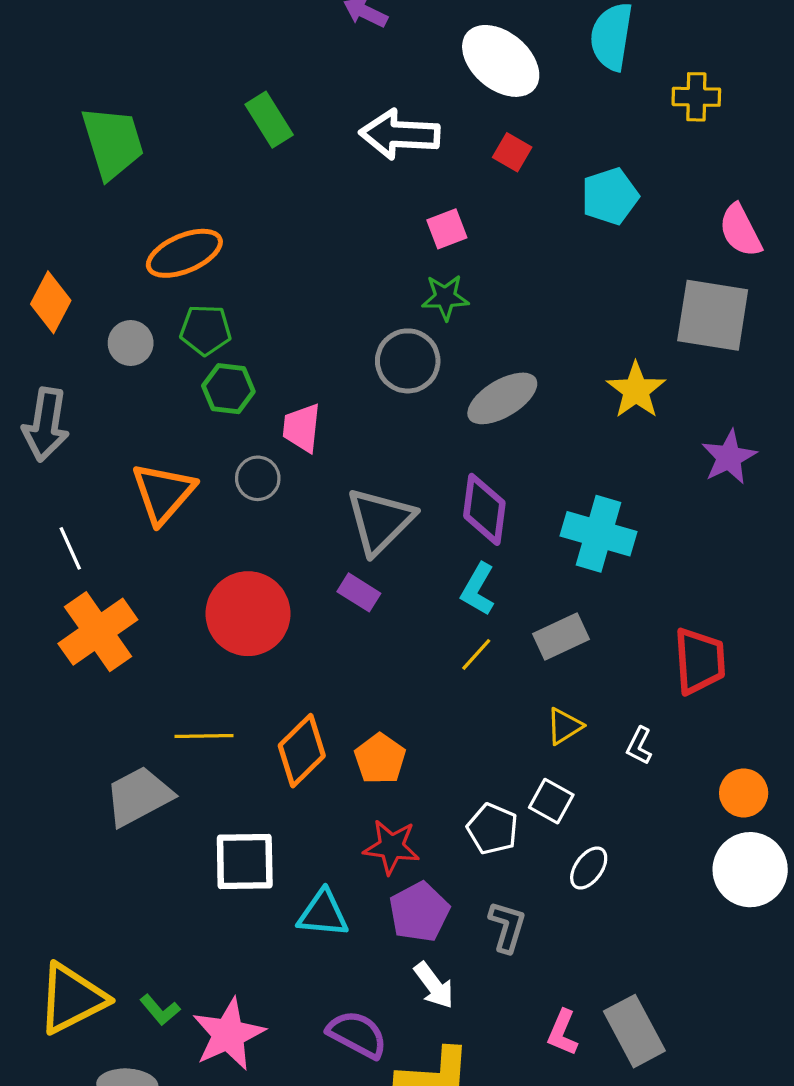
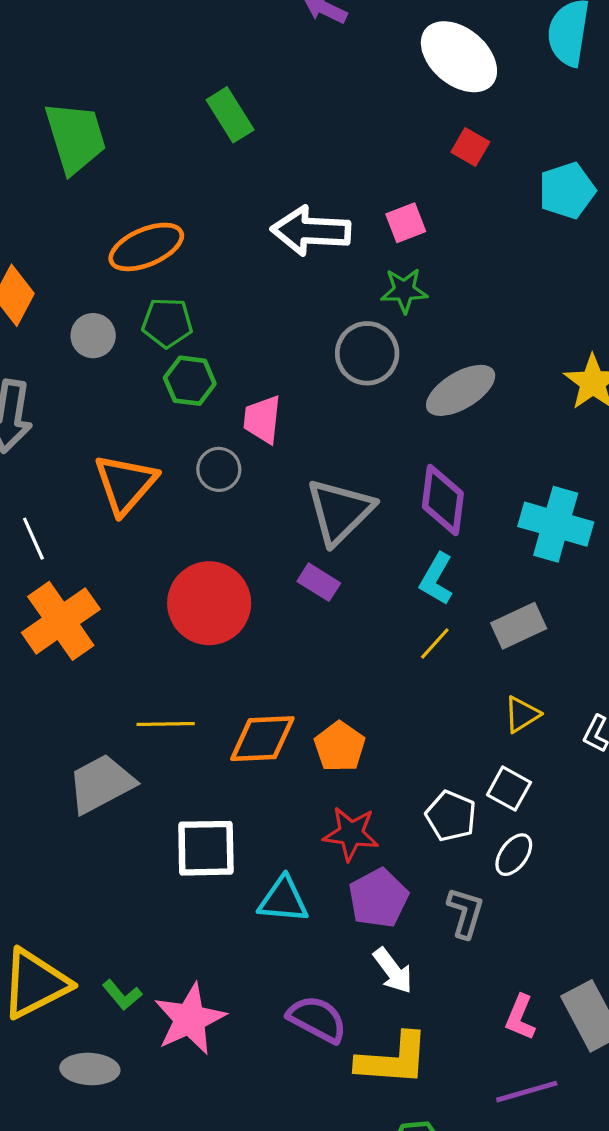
white arrow: (400, 134) -> (311, 231), moved
orange diamond: (302, 751) -> (262, 739), turned 42
white ellipse: (589, 868) -> (514, 855), moved

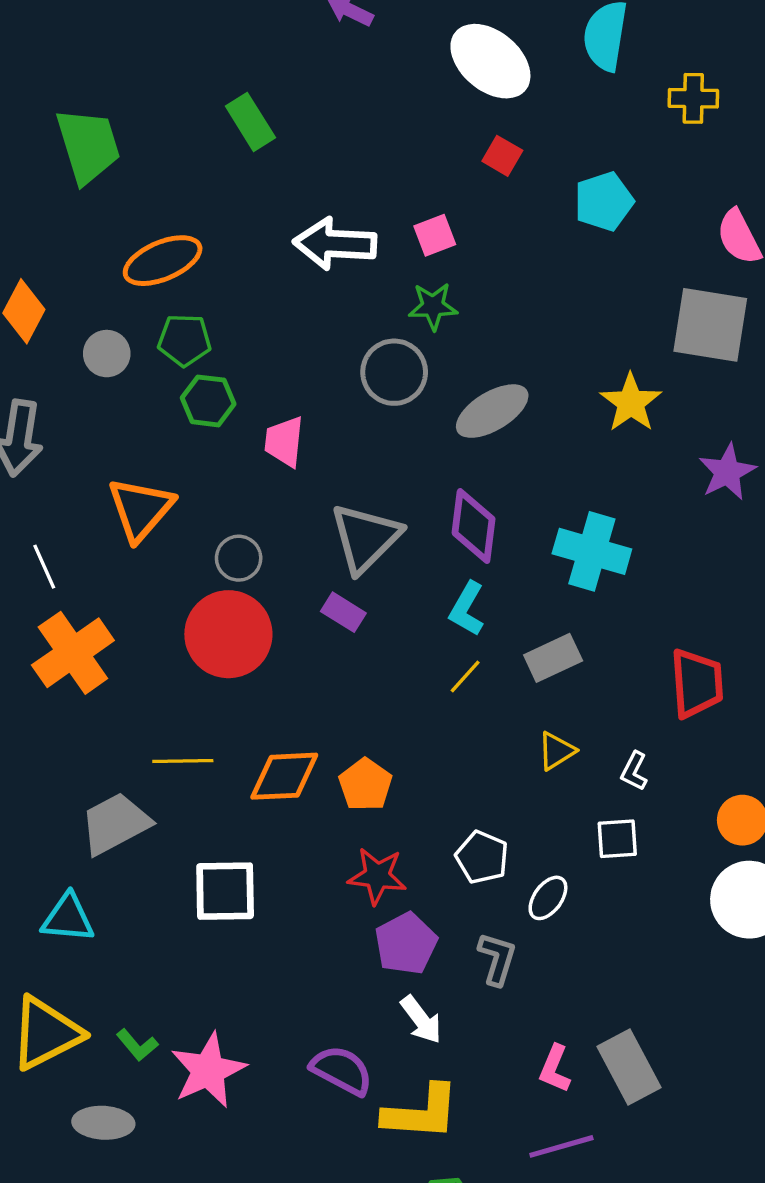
gray circle: (219, 469) -> (239, 558), moved
white square: (509, 789) -> (617, 839), moved, turned -33
cyan triangle: (283, 900) -> (68, 918), moved

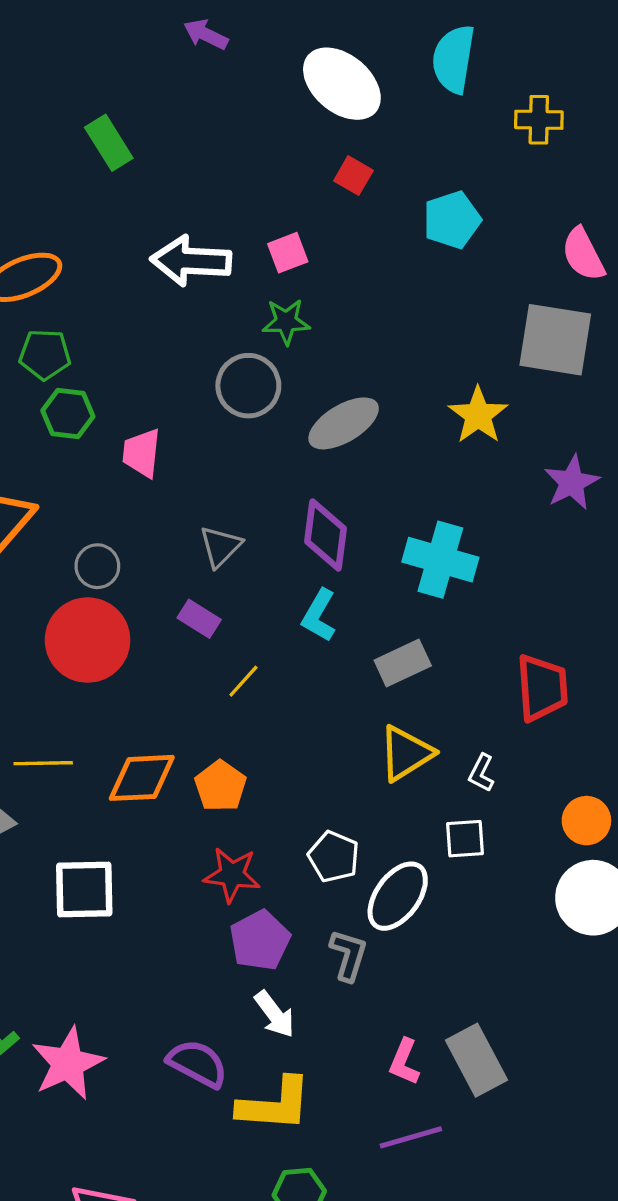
gray triangle: (365, 538) -> (220, 546), size x0.6
yellow line: (465, 676) -> (243, 681), moved
yellow triangle: (556, 751) -> (406, 753), size x1.5
white ellipse: (548, 898) -> (398, 896), size x1.6

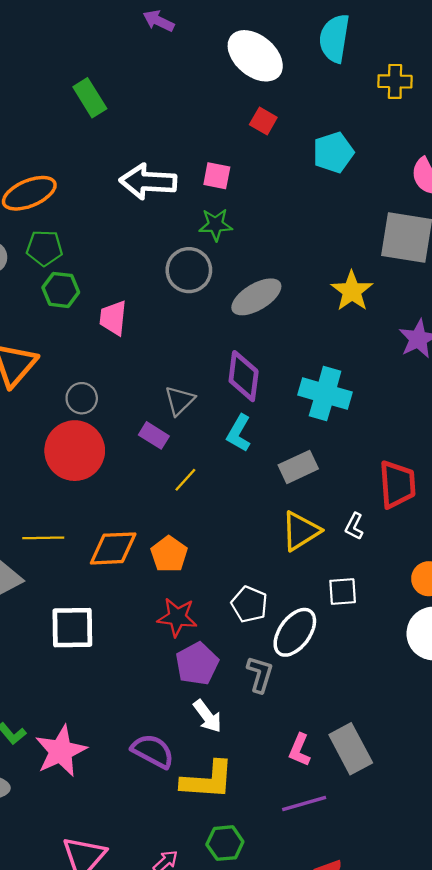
pink square: (288, 253) -> (217, 176), turned 32
gray triangle: (220, 546) -> (180, 401), moved
white L-shape: (481, 773) -> (354, 526), moved

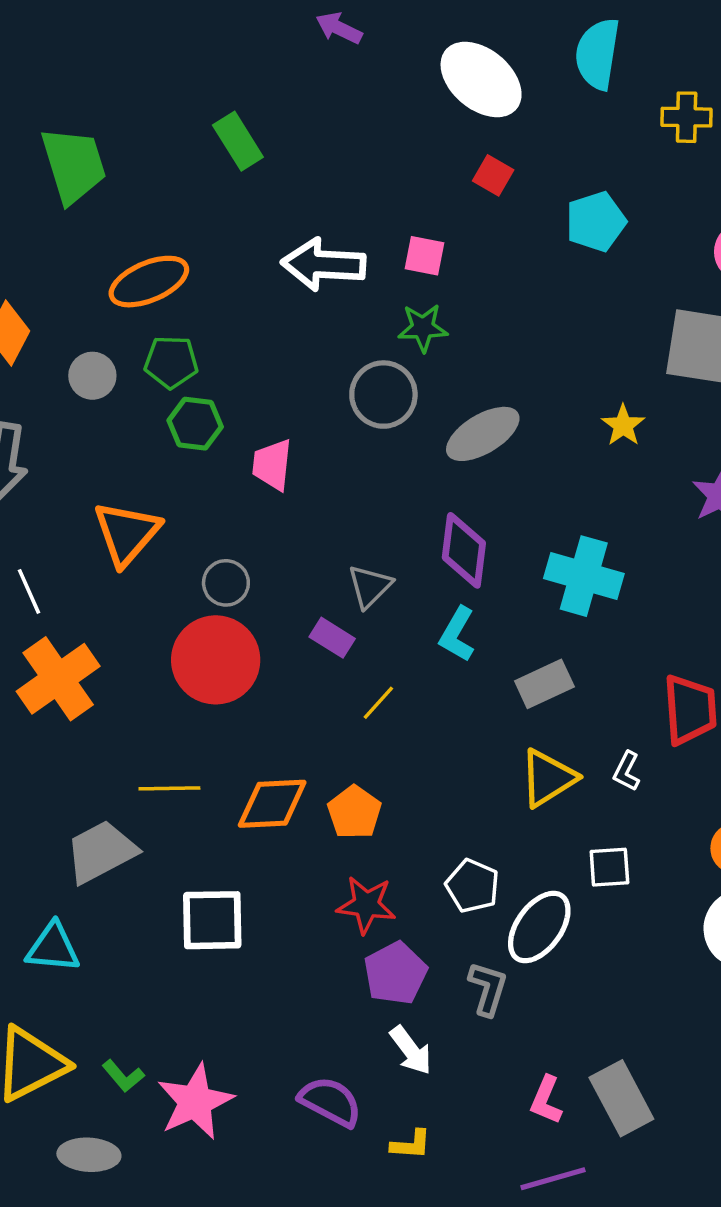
yellow star: (352, 291) -> (623, 425), size x0.7
yellow L-shape: (207, 780) -> (411, 1144), size x0.5

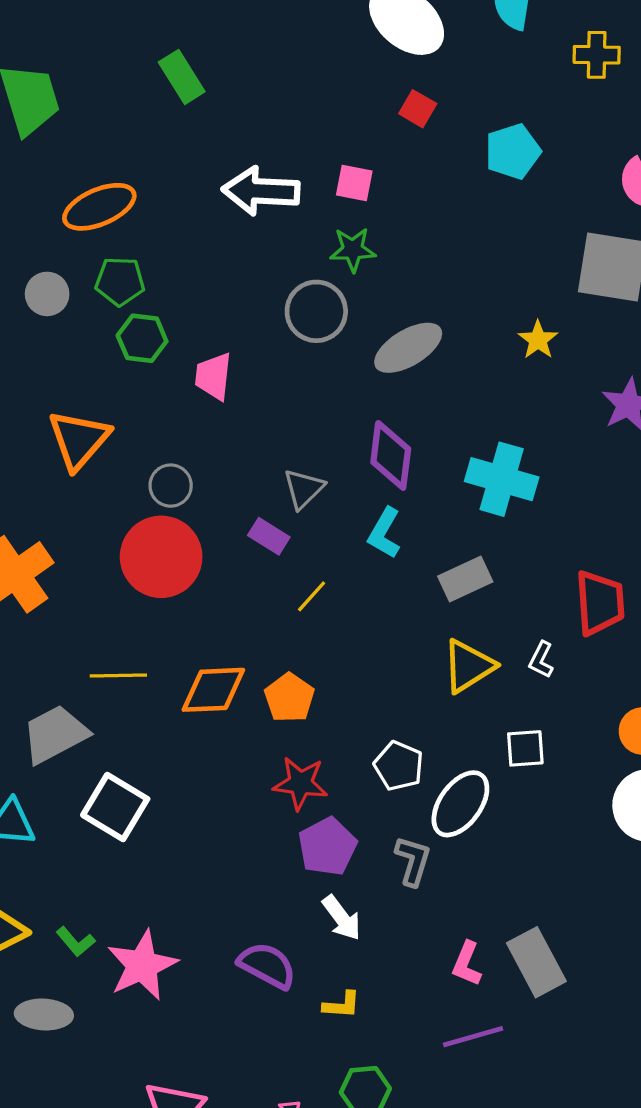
white square: (212, 920) -> (115, 807), moved, turned 32

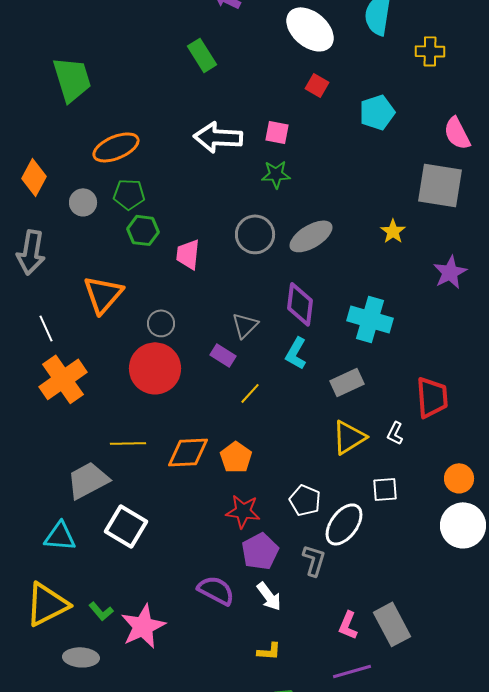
green rectangle: (182, 77) -> (202, 55), moved
gray circle: (316, 311) -> (255, 234), moved
purple semicircle: (267, 965) -> (216, 590), moved

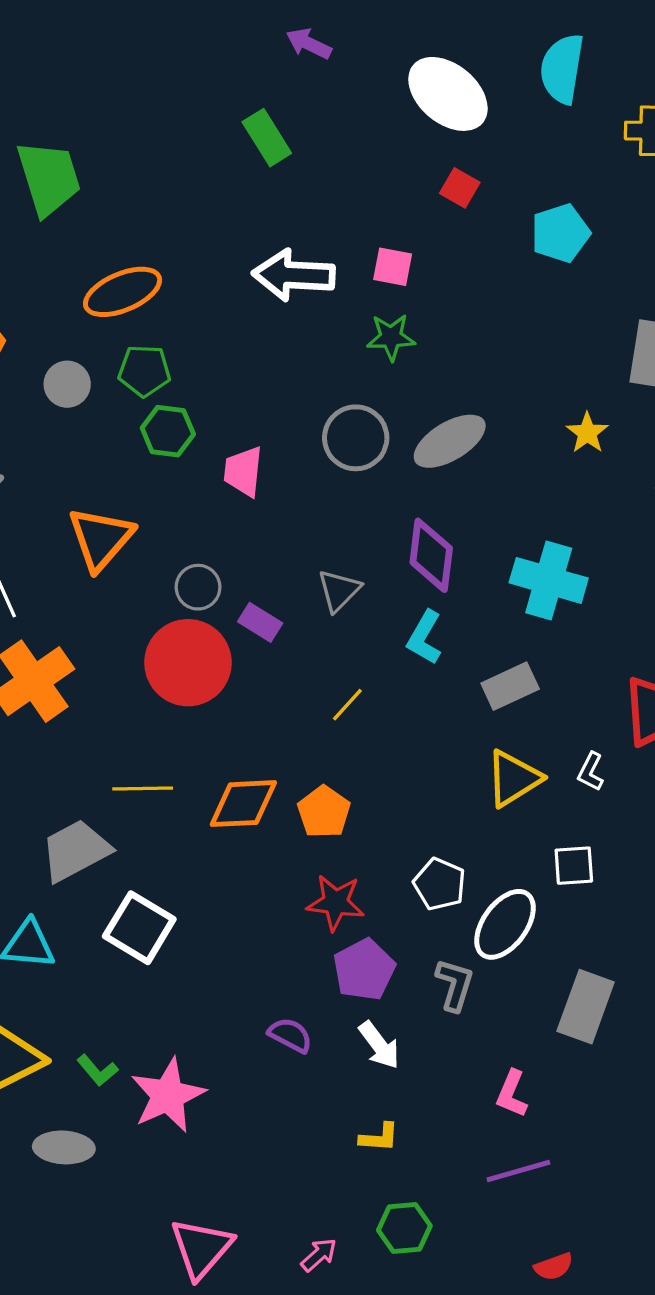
purple rectangle: (223, 355) -> (260, 622), moved
purple semicircle: (216, 590) -> (290, 1035), size x0.7
gray rectangle: (392, 624) -> (586, 1007), moved, turned 48

